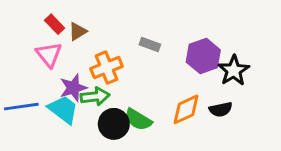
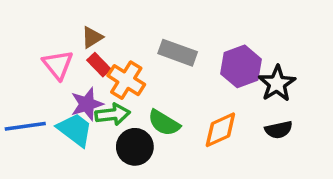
red rectangle: (55, 24) -> (99, 65), moved
gray rectangle: (150, 44) -> (178, 53), size x1.5
orange cross: (107, 68) -> (126, 80), turned -36
black semicircle: (221, 109) -> (279, 130), moved
green semicircle: (138, 120) -> (164, 123), moved

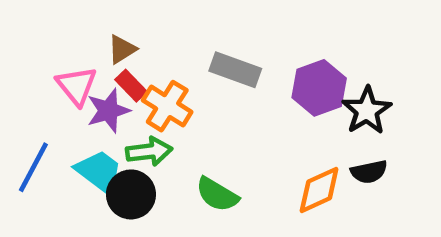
purple star: (87, 104) -> (108, 111), moved
green semicircle: (164, 123) -> (217, 194), moved
blue line: (25, 126) -> (33, 167), turned -54
orange diamond: (220, 130) -> (319, 190), moved
black circle: (135, 147) -> (131, 194), moved

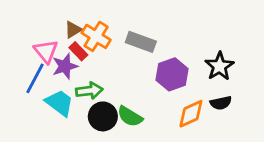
purple hexagon: (319, 88) -> (172, 74), moved
orange cross: (167, 106) -> (96, 36), moved
blue line: (33, 167) -> (35, 78), moved
black circle: (131, 194) -> (103, 116), moved

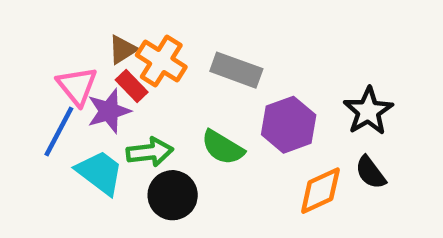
black semicircle: (221, 103) -> (370, 172), turned 65
green semicircle: (130, 116) -> (223, 147), moved

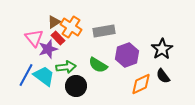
gray rectangle: (236, 70) -> (104, 31), turned -30
blue line: (59, 132) -> (26, 75), moved

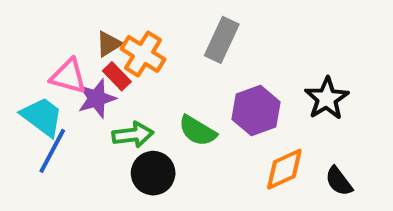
gray rectangle: (104, 31) -> (222, 40), moved, turned -55
pink triangle: (34, 38) -> (68, 76), turned -36
cyan trapezoid: (44, 76) -> (42, 117), moved
black semicircle: (163, 76) -> (339, 181), moved

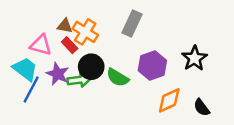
brown triangle: (109, 44) -> (65, 26), turned 42
purple star: (97, 98) -> (58, 74), moved, turned -30
black circle: (153, 173) -> (91, 67), moved

